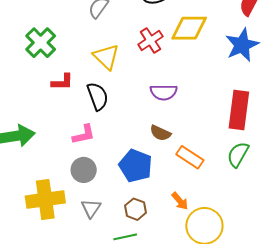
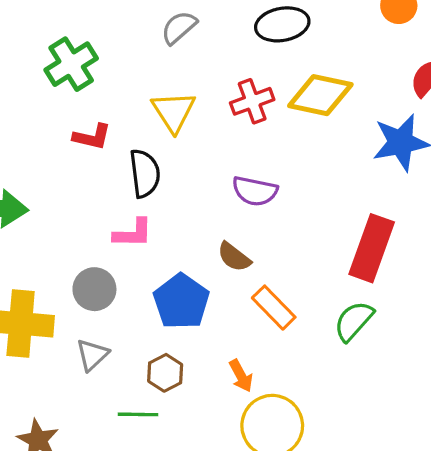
pink L-shape: (84, 135) -> (133, 233), moved

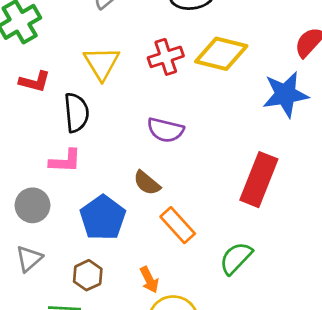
green semicircle: (354, 321) -> (236, 258), moved

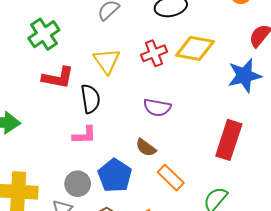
red L-shape: (35, 82) -> (58, 78), size x1.4
gray circle: (33, 205) -> (78, 184), moved

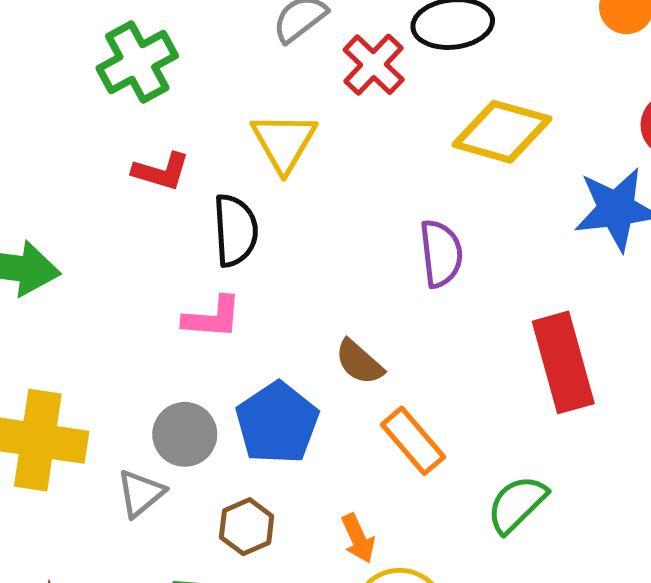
red cross: (154, 53) -> (374, 65), moved, turned -30
red L-shape: (58, 78) -> (161, 171), size x0.7
purple semicircle: (157, 108) -> (441, 254), moved, turned -112
red rectangle: (229, 140) -> (563, 362), turned -39

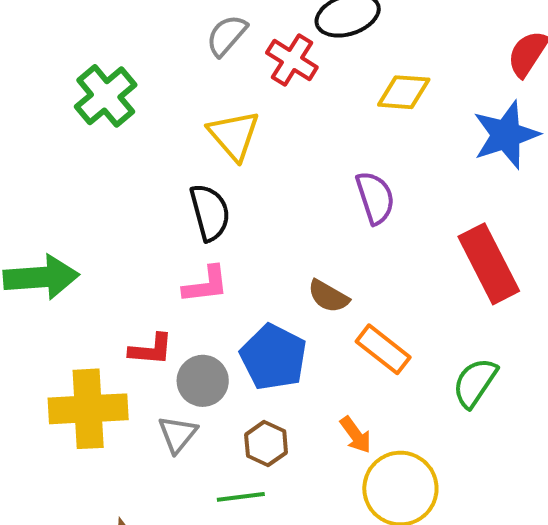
yellow diamond: (502, 132) -> (404, 92), size x0.7
red L-shape: (161, 171) -> (151, 350), moved

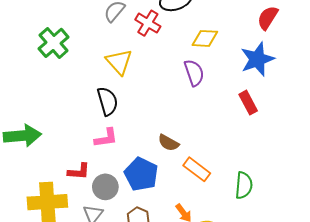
purple semicircle: (375, 198) -> (194, 73), moved
red rectangle: (489, 264) -> (248, 103), moved, size x0.6
green semicircle: (475, 383) -> (244, 185), turned 152

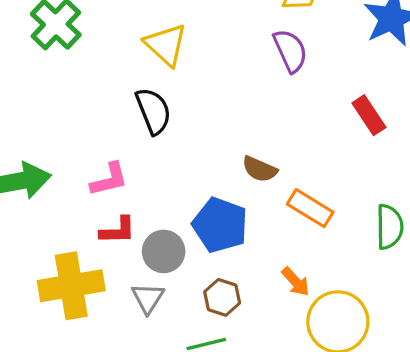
red rectangle: (248, 103) -> (369, 115), moved
pink L-shape: (106, 138) -> (109, 179), moved

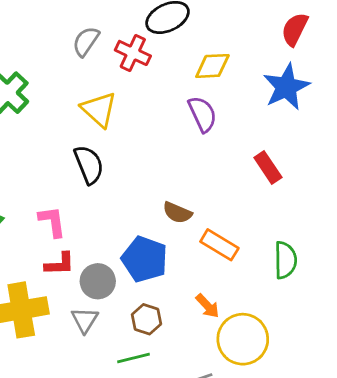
pink L-shape: (109, 179) -> (52, 222), turned -84

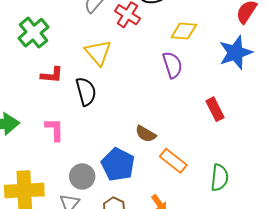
red L-shape: (60, 264) -> (52, 75), moved

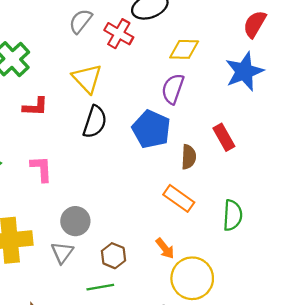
purple semicircle: (172, 65) -> (173, 89), turned -140
black semicircle: (86, 91) -> (95, 122), moved, turned 36
brown semicircle: (146, 134) -> (189, 157), moved, turned -115
blue pentagon: (118, 165) -> (151, 129), moved

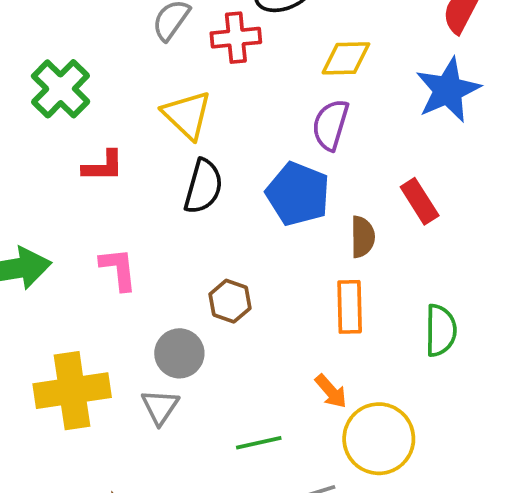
red cross: (119, 34) -> (236, 38), turned -32
orange rectangle: (179, 198) -> (350, 307), turned 56
brown hexagon: (114, 256) -> (230, 301), moved
green line: (100, 287) -> (259, 443), moved

